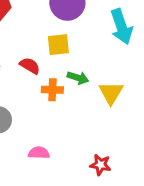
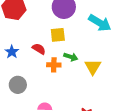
cyan arrow: (121, 27) -> (100, 23), turned -40

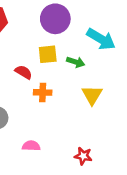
green arrow: (71, 57) -> (76, 62), moved

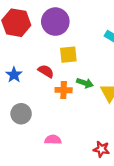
purple circle: (55, 19) -> (55, 22), moved
green arrow: (76, 62) -> (85, 83), moved

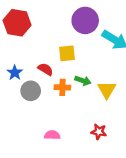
purple circle: (55, 22) -> (85, 20), moved
gray circle: (21, 114) -> (31, 91), moved
red star: (101, 149) -> (99, 132), moved

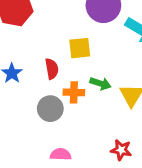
red semicircle: (45, 69) -> (52, 69), turned 49
gray circle: (31, 91) -> (50, 109), moved

